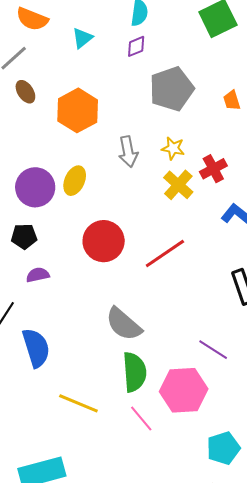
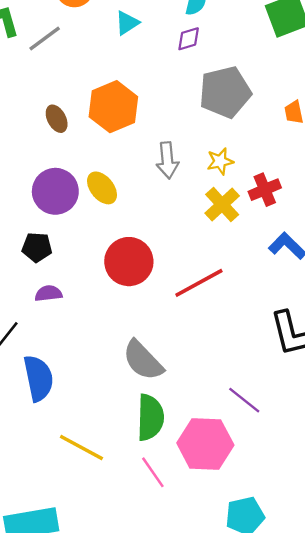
brown ellipse: (25, 92) -> (57, 119), moved
yellow star: (173, 148) -> (220, 161), turned -30
yellow ellipse: (75, 181) -> (102, 188), turned -68

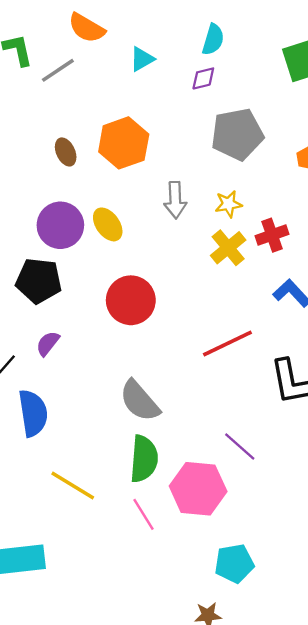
black pentagon: (37, 247) -> (39, 281), size x1.5
red line: (199, 283) -> (227, 344), moved
purple semicircle: (48, 293) -> (48, 343), moved, turned -48

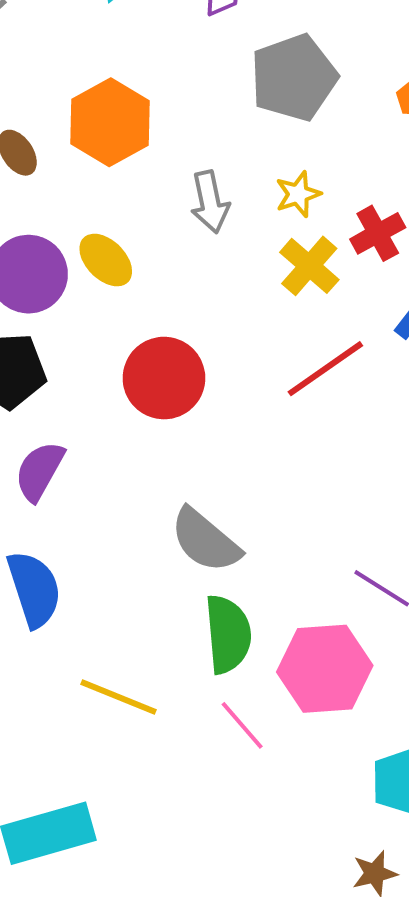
purple semicircle: (48, 343) -> (39, 471), size x1.4
red line: (227, 344) -> (325, 369), moved

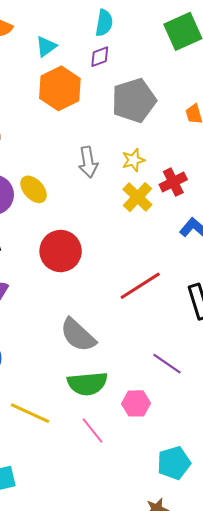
orange hexagon: (110, 122) -> (60, 88), moved
red line: (325, 369) -> (140, 286), moved
green semicircle: (228, 634) -> (87, 384), turned 87
pink hexagon: (325, 669) -> (136, 403), size x0.6

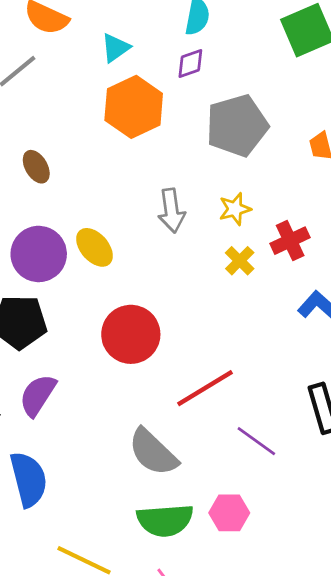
yellow cross: (137, 197) -> (240, 261), size x0.7
red line: (140, 286) -> (205, 388), moved
purple line: (167, 364) -> (256, 441), moved
pink hexagon: (136, 403) -> (229, 513), moved

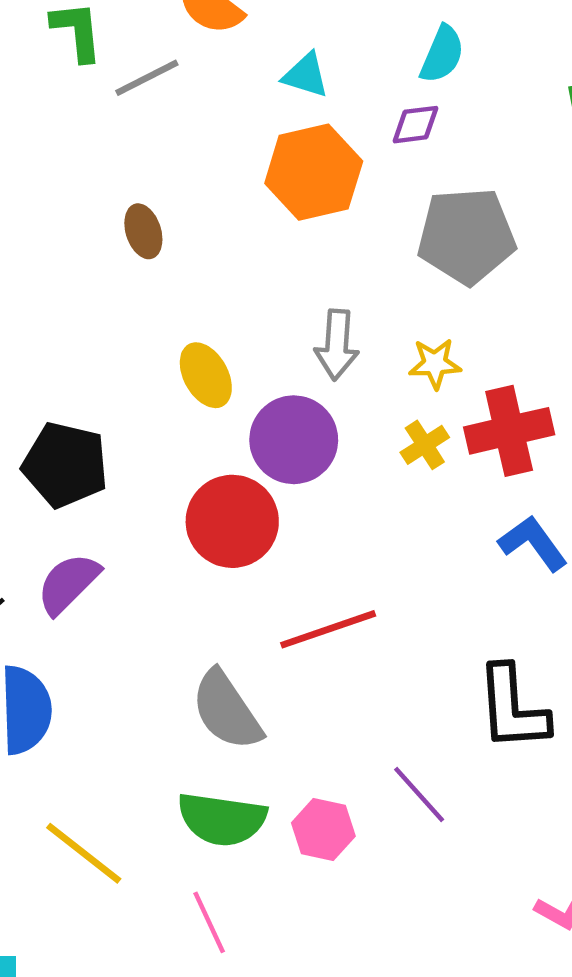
cyan triangle: (116, 48) -> (306, 75), turned 40
red cross: (290, 241) -> (509, 431), size x1.4
purple circle: (39, 254) -> (294, 440), moved
purple line: (256, 441) -> (419, 795), moved

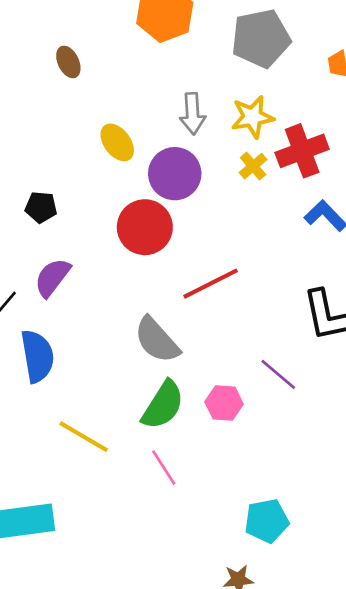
yellow star: (435, 364) -> (252, 117), size x1.4
black pentagon: (65, 465) -> (41, 207), size x0.6
green semicircle: (222, 819) -> (163, 405), turned -58

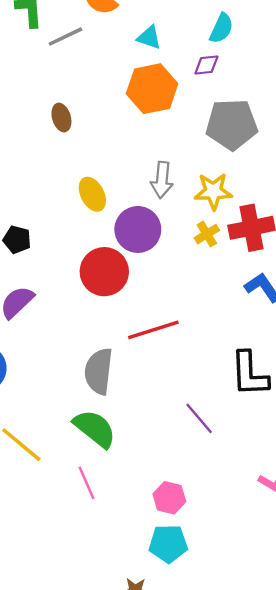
gray semicircle: (157, 340) -> (99, 371), turned 39
pink hexagon: (224, 403) -> (169, 498), moved
green semicircle: (163, 405) -> (95, 429), turned -93

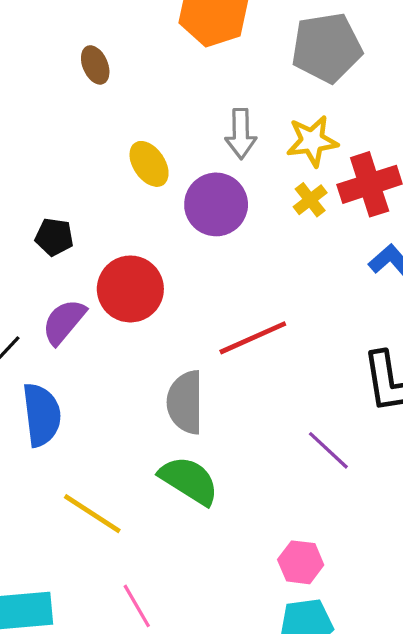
red circle: (104, 272) -> (130, 289), moved
pink line: (87, 483) -> (137, 606), moved

